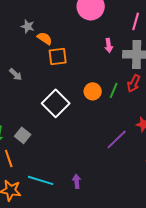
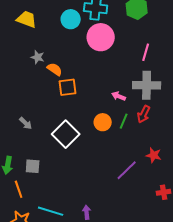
pink arrow: (109, 45) -> (119, 96), moved, turned 120
gray arrow: (16, 74) -> (26, 123), moved
gray square: (23, 135) -> (33, 166), turned -35

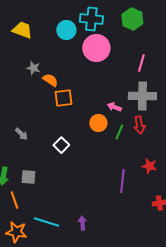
red arrow: (144, 114) -> (139, 125), turned -36
orange circle: (103, 122) -> (98, 123), moved
white square: (66, 134) -> (61, 145), size x0.6
purple line: (127, 170) -> (122, 181), turned -40

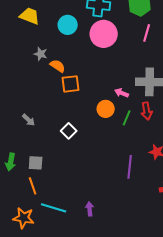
cyan circle: (66, 30) -> (68, 25), moved
pink line: (141, 63) -> (147, 33), moved
orange line: (14, 200) -> (33, 186), moved

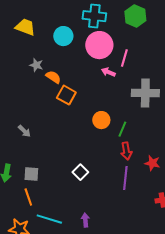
pink line: (147, 33) -> (124, 58), moved
orange square: (71, 84) -> (66, 95), turned 36
pink arrow: (122, 93) -> (108, 72), moved
red arrow: (147, 111) -> (126, 151), moved
white square: (69, 131) -> (80, 172), moved

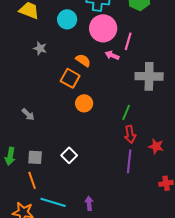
orange semicircle: (53, 77) -> (83, 60), moved
orange circle: (101, 120) -> (84, 103), moved
white square: (80, 172) -> (69, 155), moved

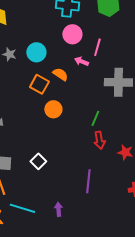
cyan circle: (67, 19) -> (36, 52), moved
pink circle: (103, 28) -> (72, 34), size x0.7
orange semicircle: (83, 60) -> (60, 74), moved
purple line: (129, 161) -> (88, 181), moved

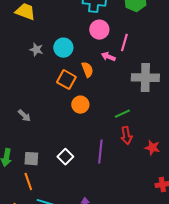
orange semicircle: (60, 74) -> (87, 70), turned 35
green line: (95, 118) -> (122, 114), turned 42
purple line: (88, 181) -> (100, 152), moved

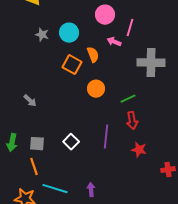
orange circle: (80, 105) -> (96, 89), moved
red star: (152, 148) -> (139, 150), moved

